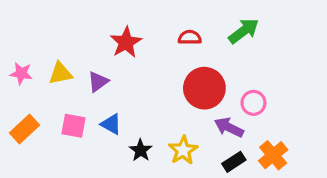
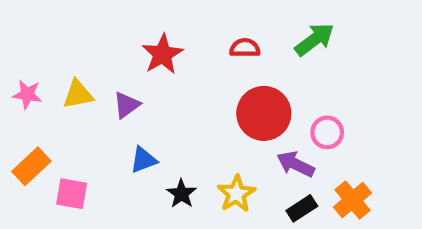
blue triangle: (111, 124) -> (143, 160), turned -50
pink square: (74, 126) -> (72, 194), moved

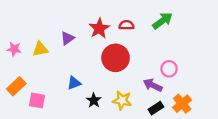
red star: (162, 54) -> (99, 28), moved
purple triangle: (127, 105) -> (68, 38), moved
red circle: (264, 113) -> (116, 58), moved
yellow star: (236, 194) -> (122, 100), turned -30

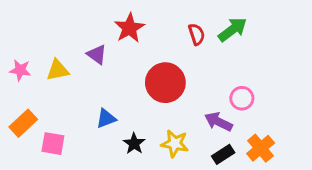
red semicircle: (126, 25) -> (197, 34), moved, turned 72
red star: (99, 28) -> (129, 28), moved
purple triangle: (68, 38) -> (97, 55), turned -48

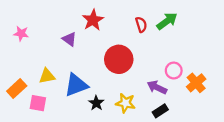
pink star: (20, 70) -> (21, 33), moved
yellow triangle: (58, 70) -> (47, 76), moved
blue triangle: (106, 119) -> (76, 85), size x1.6
orange cross: (261, 148) -> (196, 83), moved

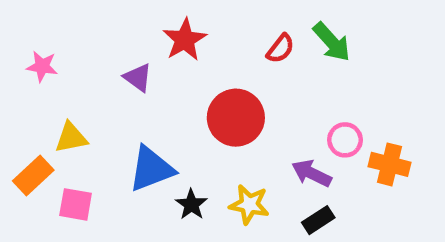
green arrow: (167, 21) -> (332, 42), turned 85
red semicircle: (141, 25) -> (280, 49), turned 56
yellow triangle: (47, 76) -> (71, 138), moved
orange cross: (196, 83) -> (390, 164), turned -36

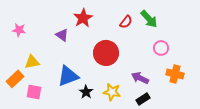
pink circle: (345, 140) -> (161, 48), moved

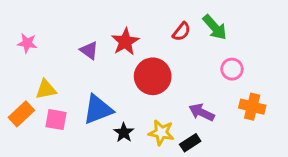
red star: (83, 18) -> (125, 42), moved
pink square: (34, 92) -> (56, 120), moved
black rectangle: (143, 99) -> (190, 143), moved

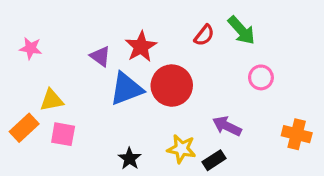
orange cross: (252, 107) -> (297, 134), moved
blue triangle: (98, 109) -> (126, 89), moved
black star: (124, 133) -> (130, 159), moved

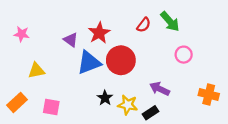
orange rectangle: (24, 128) -> (17, 102), moved
pink square: (63, 134) -> (51, 107), moved
black star: (130, 159) -> (105, 98), moved

